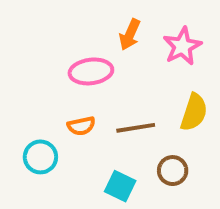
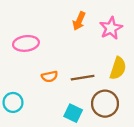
pink ellipse: (91, 71) -> (26, 43), moved
cyan circle: (40, 157) -> (13, 102), moved
brown circle: (173, 171) -> (105, 104), size x1.5

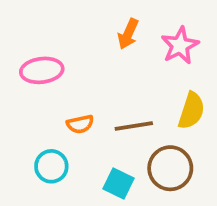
cyan circle: (13, 102) -> (51, 166), moved

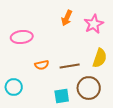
cyan circle: (51, 166) -> (14, 87), moved
cyan square: (118, 184) -> (62, 96), turned -35

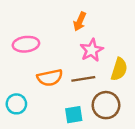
pink star: (94, 24) -> (92, 50), moved
orange semicircle: (42, 65) -> (50, 78), size x1.5

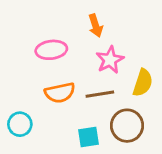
orange arrow: (80, 21) -> (96, 26), turned -42
pink ellipse: (26, 44) -> (51, 50), moved

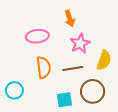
orange semicircle: (60, 93) -> (44, 67), turned -85

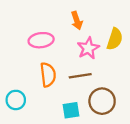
yellow semicircle: (104, 60) -> (115, 39), moved

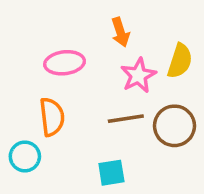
orange semicircle: (48, 75) -> (52, 117), moved
brown circle: (102, 101) -> (174, 126), moved

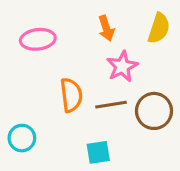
yellow semicircle: (180, 61) -> (159, 28), moved
pink ellipse: (65, 63) -> (38, 39), moved
orange semicircle: (52, 117) -> (71, 95), moved

